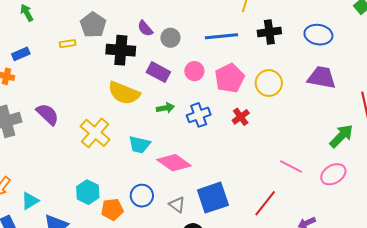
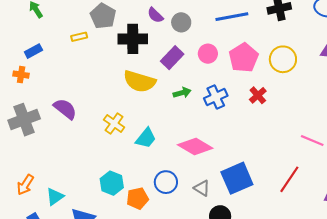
purple rectangle: (158, 72) -> (172, 58), turned -70
yellow cross: (95, 133) -> (114, 123), size x0.7
cyan trapezoid: (139, 145) -> (146, 138), moved, turned -60

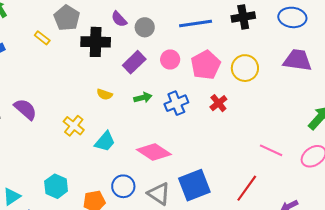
yellow rectangle: (79, 37) -> (42, 38), turned 49
yellow semicircle: (140, 81) -> (105, 94), moved, size x0.5
cyan hexagon: (112, 183) -> (56, 186), moved
gray triangle: (202, 188) -> (159, 194), size x1.4

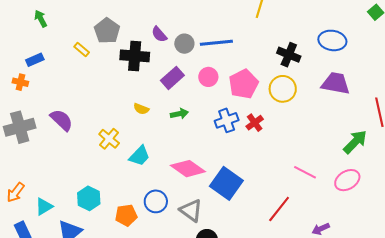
black cross: (243, 17) -> (289, 55), moved, turned 30
blue line: (196, 24) -> (216, 43), moved
blue cross: (176, 103) -> (227, 120), moved
blue square: (194, 185) -> (226, 183), moved, turned -36

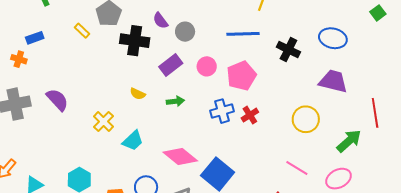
blue line: (216, 43) -> (243, 34), moved
yellow circle: (283, 89) -> (306, 119), moved

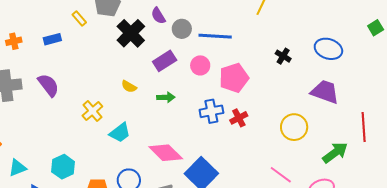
blue line: (243, 34) -> (215, 36), moved
blue rectangle: (35, 38) -> (52, 39), moved
black cross: (135, 41) -> (131, 33), turned 32
black cross: (288, 50) -> (283, 56), size x0.7
orange cross: (19, 59) -> (14, 41), turned -35

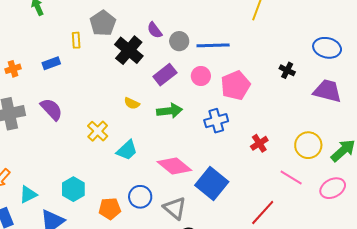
yellow rectangle: (79, 19) -> (76, 40), turned 42
black cross: (283, 56) -> (287, 70), moved
green arrow: (166, 97) -> (170, 111), size x1.4
red cross: (239, 118) -> (259, 143), moved
yellow circle: (294, 127) -> (308, 145), moved

